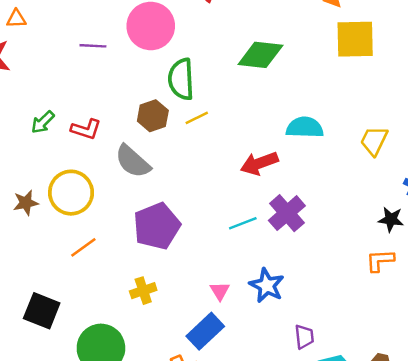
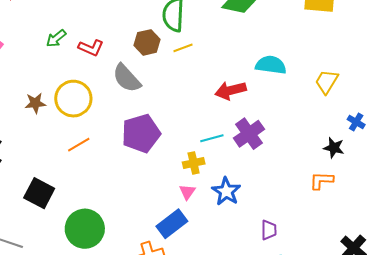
yellow cross: (143, 291) -> (194, 163), moved
purple trapezoid: (304, 337) -> (269, 230), moved

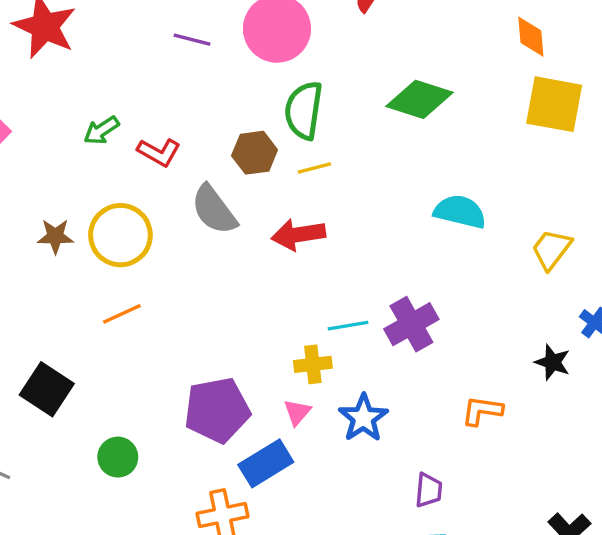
red arrow: (230, 90) -> (298, 235), moved
purple pentagon: (141, 133) -> (217, 410), moved
orange L-shape: (321, 181) -> (482, 411), moved
green circle: (85, 229) -> (118, 457), size x0.6

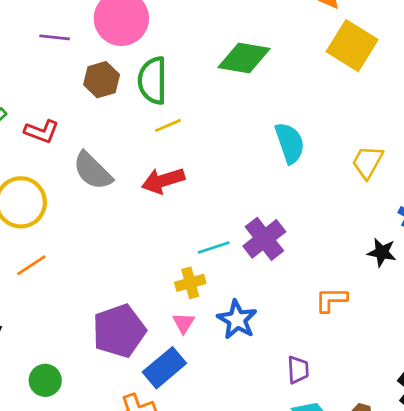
yellow square: (554, 104) -> (352, 46), turned 30
brown hexagon: (255, 153) -> (102, 80), moved
cyan semicircle: (460, 212) -> (290, 143), turned 66

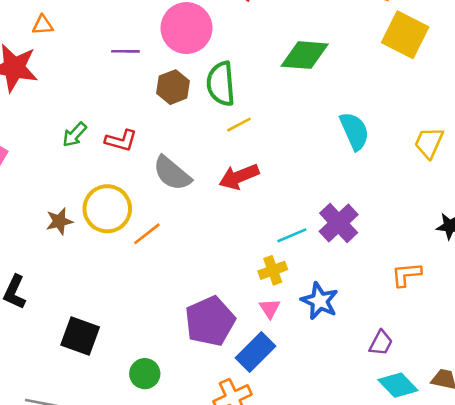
orange line: (31, 265) -> (147, 234), moved
purple trapezoid: (298, 370) -> (381, 343), turned 36

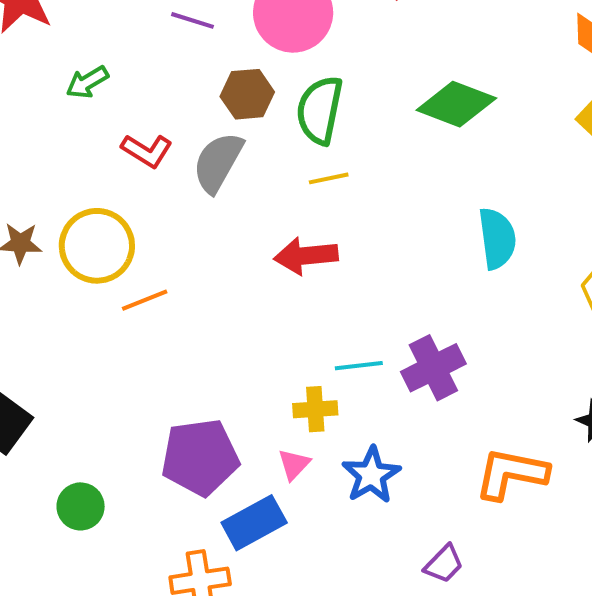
green arrow: (75, 135) -> (87, 82), moved
gray semicircle: (172, 173) -> (218, 162), moved, turned 63
orange L-shape: (406, 275) -> (511, 474), size x1.5

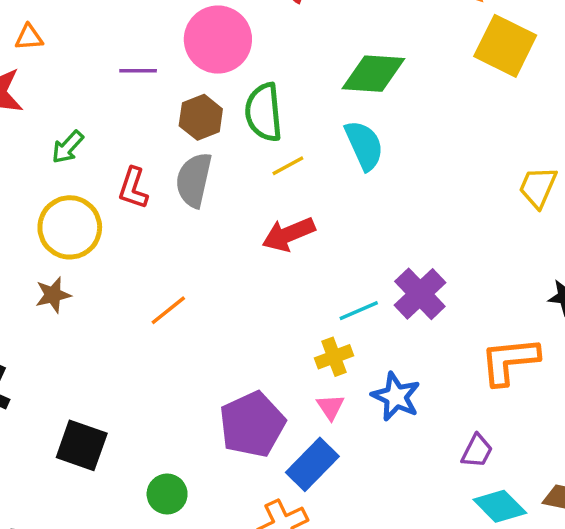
red L-shape: (147, 151) -> (133, 188), turned 93
cyan semicircle: (497, 238) -> (364, 145), moved
yellow circle: (97, 246) -> (70, 227), moved

